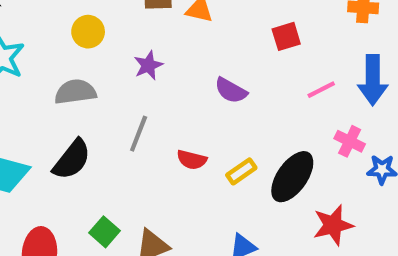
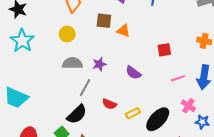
purple star: (148, 65) -> (99, 64), moved
gray semicircle: (75, 92) -> (72, 63), moved
black semicircle: (72, 159) -> (77, 114), moved

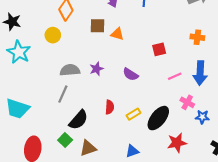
yellow circle: (67, 34) -> (53, 35), moved
gray line: (85, 88) -> (63, 94), moved
red semicircle: (109, 104) -> (110, 107), turned -104

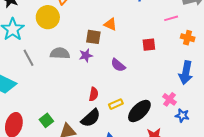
brown square: (97, 26) -> (93, 37), moved
yellow circle: (53, 35) -> (48, 17), size x1.5
pink line: (175, 76) -> (171, 18), moved
gray line: (63, 94) -> (28, 58), moved, turned -60
black semicircle: (78, 120) -> (91, 118), moved

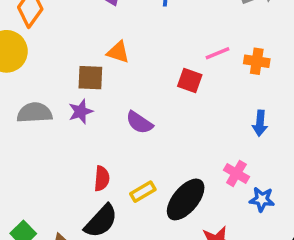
pink line: (171, 18) -> (218, 53), moved
red square: (149, 45) -> (190, 81), turned 32
blue arrow: (186, 73) -> (260, 123), size x0.6

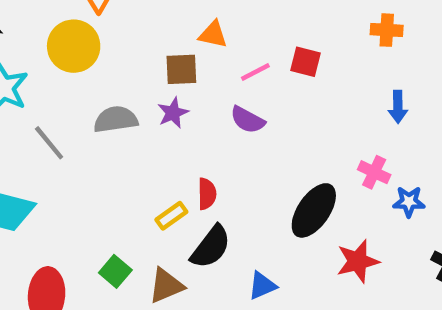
pink line: (218, 53) -> (255, 72), moved
yellow rectangle: (143, 192) -> (171, 216), moved

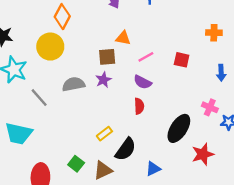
red square: (306, 62) -> (182, 60), moved
red semicircle: (207, 194) -> (139, 106), moved

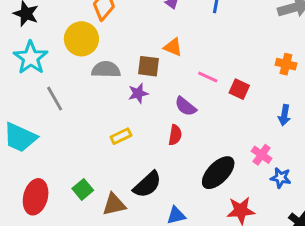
pink line: (146, 57) -> (208, 77), moved, turned 42
gray semicircle: (74, 84) -> (106, 70), moved
yellow rectangle: (104, 134) -> (121, 136), moved

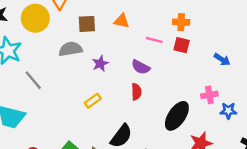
yellow circle: (81, 39) -> (35, 18), moved
orange cross: (286, 64) -> (181, 22), moved
brown square: (149, 66) -> (87, 24), moved
blue arrow: (284, 115) -> (222, 59), turned -56
pink cross: (262, 155) -> (209, 95), turned -35

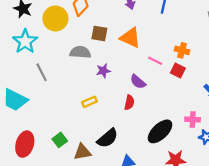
orange triangle: (122, 21) -> (130, 38), size x1.5

